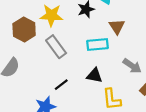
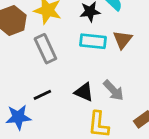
cyan rectangle: (98, 45) -> (93, 41), moved
gray arrow: (132, 66) -> (113, 90), moved

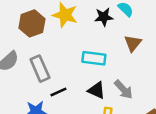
cyan rectangle: (93, 41) -> (94, 58), moved
gray rectangle: (45, 49) -> (40, 69), moved

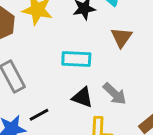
black line: (58, 92) -> (39, 115), moved

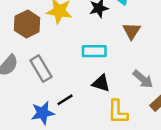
gray arrow: (115, 94) -> (143, 79), moved

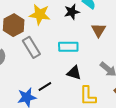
gray rectangle: (41, 69) -> (31, 47), moved

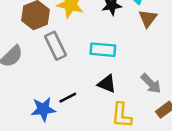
brown triangle: (99, 30) -> (148, 18), moved

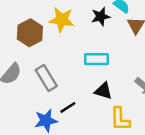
gray rectangle: (55, 46) -> (46, 78), moved

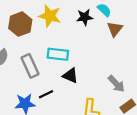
cyan rectangle: (96, 59) -> (58, 54), moved
black triangle: (103, 91) -> (70, 76), moved

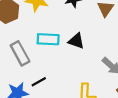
black triangle: (70, 76) -> (76, 41), moved

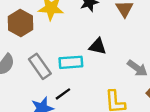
cyan rectangle: (48, 39) -> (71, 62), moved

